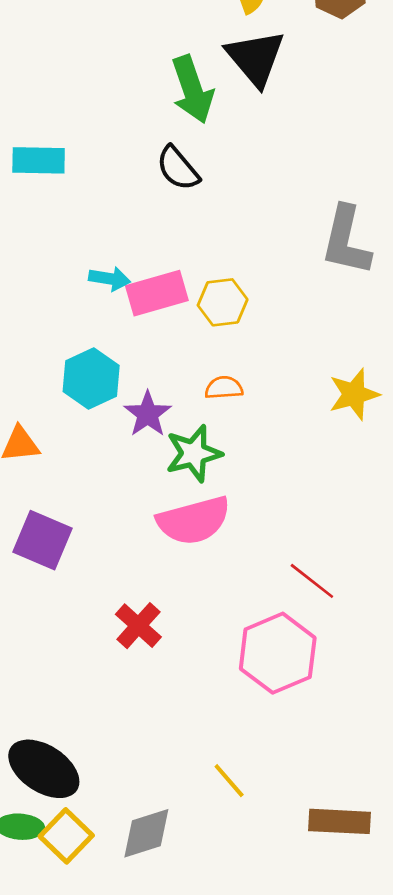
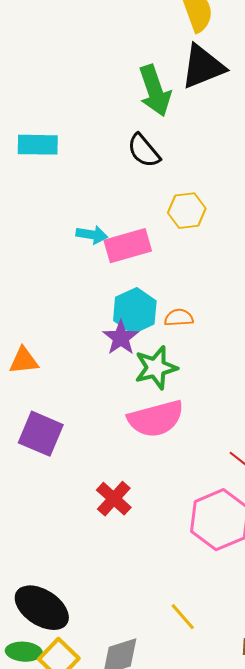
black triangle: (255, 58) -> (203, 67), turned 48
yellow hexagon: (223, 302) -> (187, 211), moved
cyan hexagon: (91, 379) -> (135, 311), moved

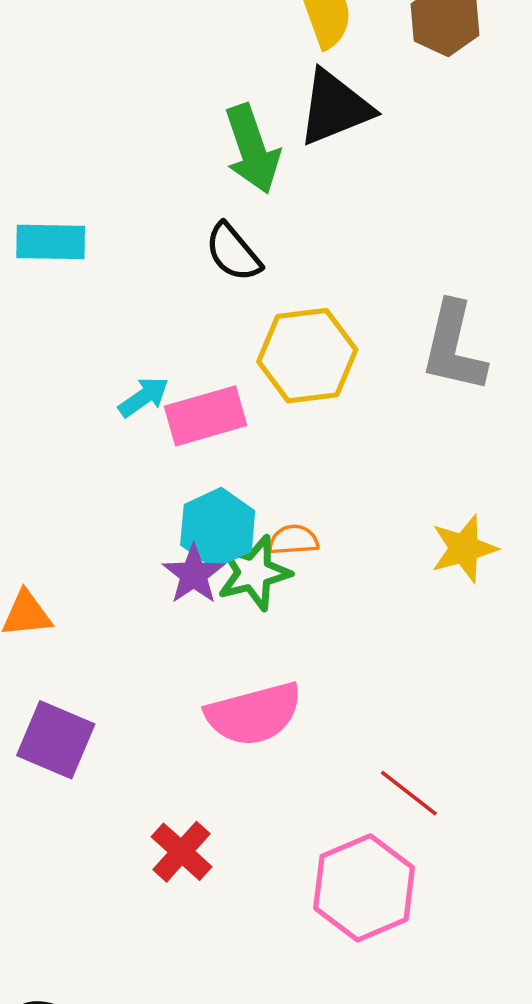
yellow hexagon: (187, 211) -> (307, 356), size x1.5
cyan arrow: (92, 235) -> (144, 397), turned -44
green star: (156, 368) -> (254, 573), moved

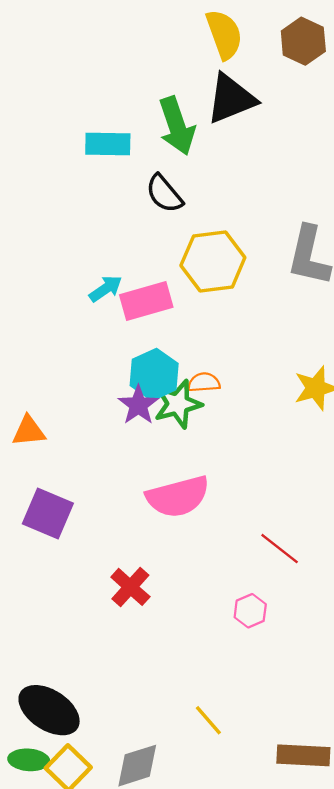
cyan rectangle: (51, 242) -> (108, 144), moved
pink hexagon: (364, 888) -> (250, 611), size x0.5

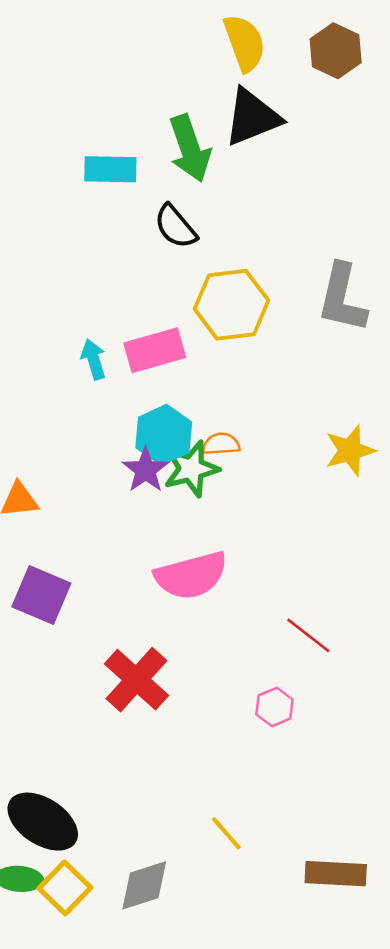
cyan arrow: (106, 289) -> (93, 359), moved, turned -72
red cross: (130, 587) -> (136, 680), size x1.4

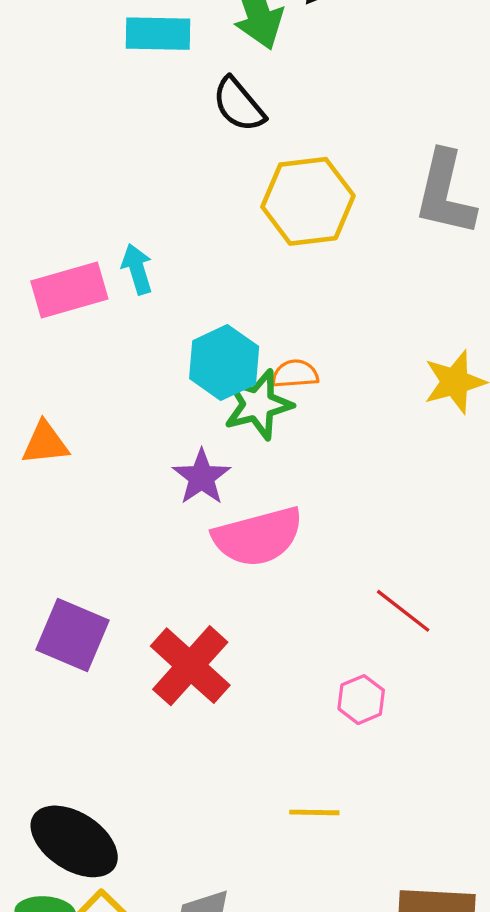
pink rectangle: (155, 350) -> (69, 290), moved
purple star: (146, 470) -> (202, 477), moved
purple square: (41, 595) -> (73, 635), moved
yellow line: (226, 833) -> (314, 812), moved, turned -48

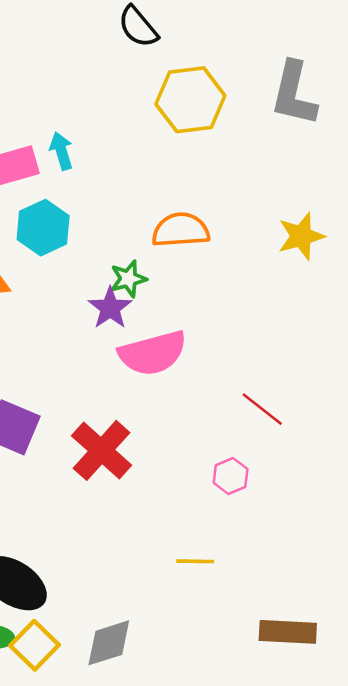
cyan hexagon: (224, 363) -> (43, 228), moved
orange semicircle: (295, 374) -> (181, 230), size x1.6
green star: (258, 404) -> (128, 279), moved, size x0.7

